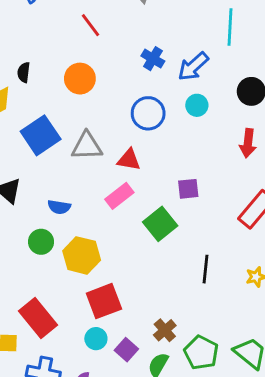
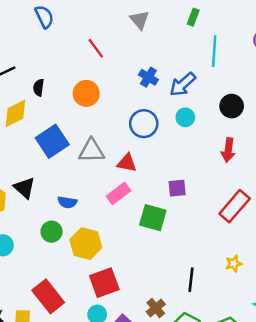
green square: (160, 224) -> (153, 218), turned -36
black line: (205, 269) -> (191, 280), moved

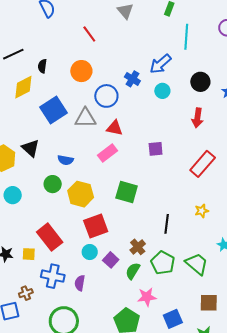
blue cross: (148, 77) -> (132, 79), moved
blue circle: (144, 124) -> (106, 96), moved
green square: (153, 218) -> (127, 192), moved

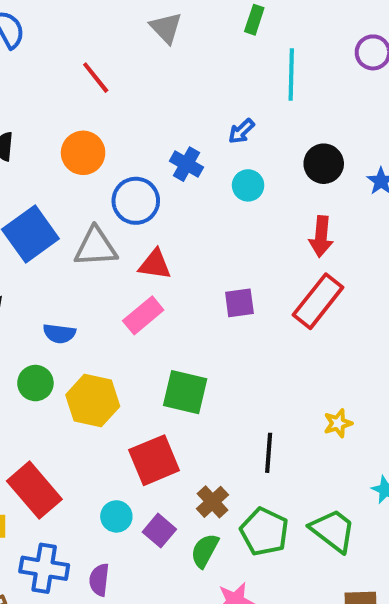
blue arrow: (160, 64) -> (241, 131), size x0.6
red rectangle: (203, 164) -> (318, 301), moved
red square: (96, 226) -> (154, 460), moved

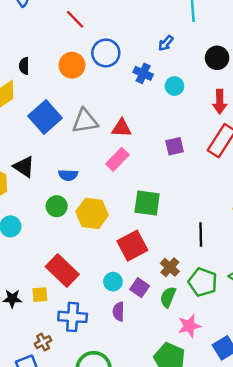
blue cross: (187, 164) -> (143, 73), moved
cyan circle: (248, 185) -> (174, 86), moved
blue circle: (136, 201) -> (106, 53), moved
purple semicircle: (99, 580) -> (119, 312), moved

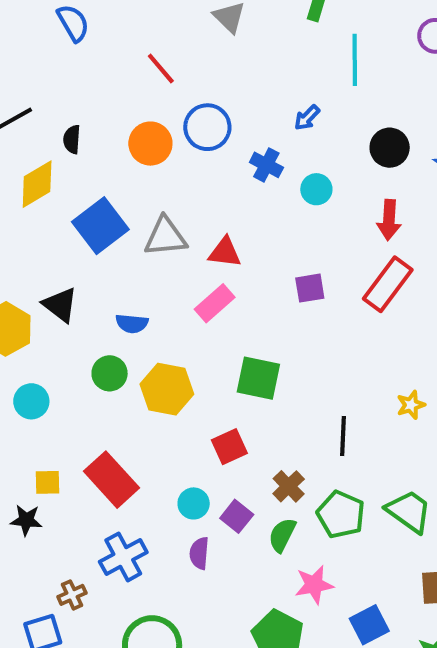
red square: (132, 246) -> (229, 447), size x0.7
yellow square: (40, 295) -> (47, 482), moved
blue cross: (73, 317) -> (123, 557), turned -36

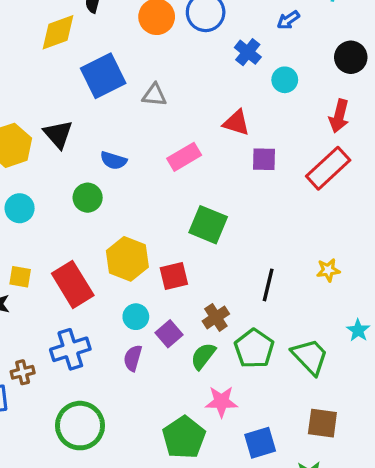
gray triangle: (165, 237) -> (154, 95), size x0.7
red triangle: (225, 252) -> (236, 123), moved
yellow hexagon: (167, 389) -> (127, 259), moved

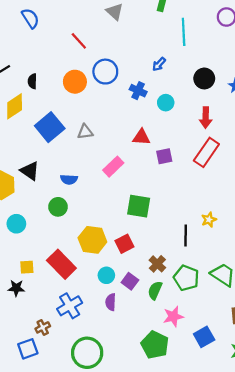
yellow star: (328, 270) -> (209, 220), moved

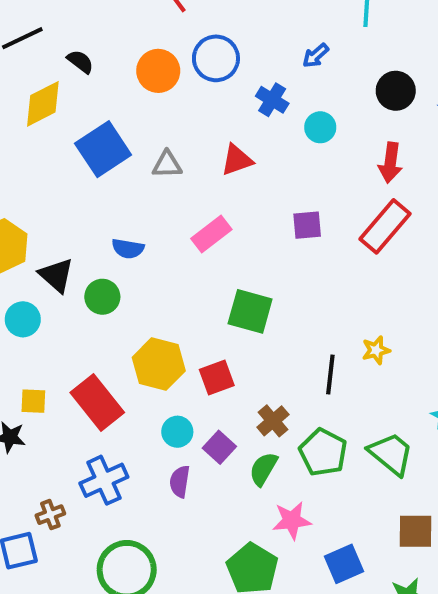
black semicircle: (32, 81) -> (80, 62), turned 120
red triangle: (141, 137) -> (237, 160), moved, turned -30
black triangle: (30, 171) -> (56, 275), moved

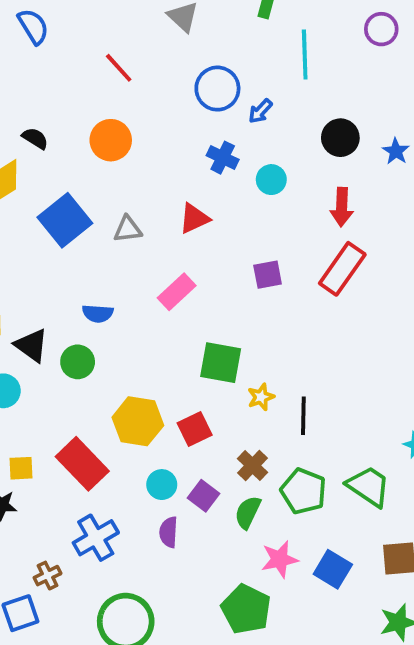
blue circle: (216, 58) -> (217, 89), moved
yellow star: (376, 350) -> (261, 397), moved
blue square: (344, 564) -> (333, 569), moved, turned -30

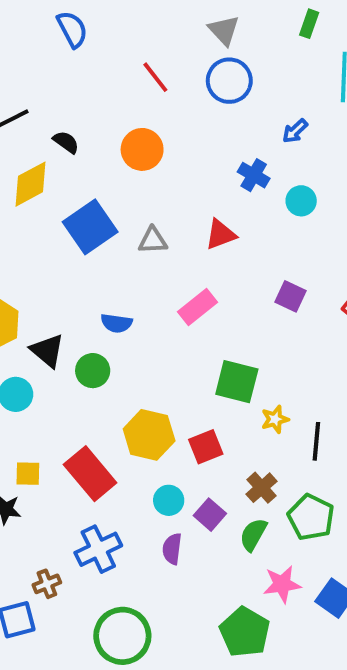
blue circle: (217, 89) -> (229, 81), moved
purple square: (268, 275) -> (290, 296), turned 32

